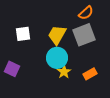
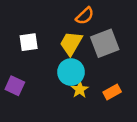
orange semicircle: (86, 13) -> (85, 16), moved

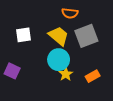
orange semicircle: (85, 16) -> (70, 13), turned 49
yellow trapezoid: (71, 43) -> (59, 36), turned 100

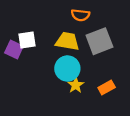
yellow trapezoid: (59, 36) -> (67, 41), turned -30
purple square: (12, 71) -> (14, 50), moved

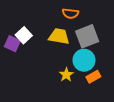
white square: (27, 40) -> (24, 35), turned -35
cyan circle: (67, 68) -> (84, 60), moved

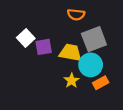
yellow trapezoid: (59, 36) -> (70, 53), moved
purple square: (12, 44) -> (44, 47), moved, turned -35

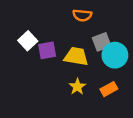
gray square: (94, 39) -> (102, 42), size x0.7
cyan circle: (91, 65) -> (115, 55), moved

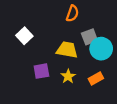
orange semicircle: (82, 15) -> (72, 13), turned -77
purple square: (47, 50) -> (41, 71), moved

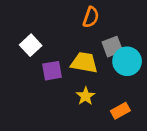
purple square: (41, 71) -> (52, 71), moved
orange rectangle: (96, 78) -> (120, 111), moved

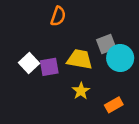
orange semicircle: (91, 17) -> (58, 16), moved
white square: (31, 45) -> (29, 63), moved

